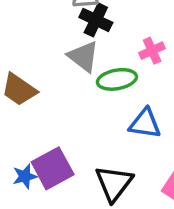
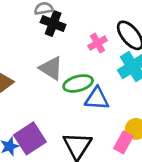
gray triangle: (83, 56) -> (51, 68), moved
green ellipse: (117, 79) -> (78, 83), moved

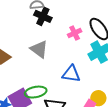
green ellipse: (78, 83) -> (36, 92), moved

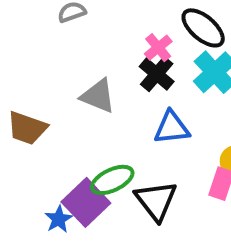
black cross: (43, 16) -> (157, 74), moved, turned 30

